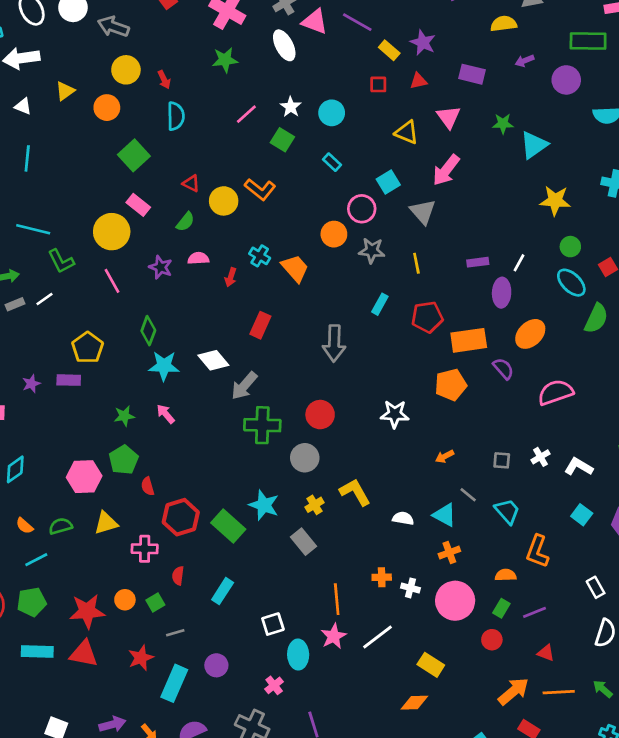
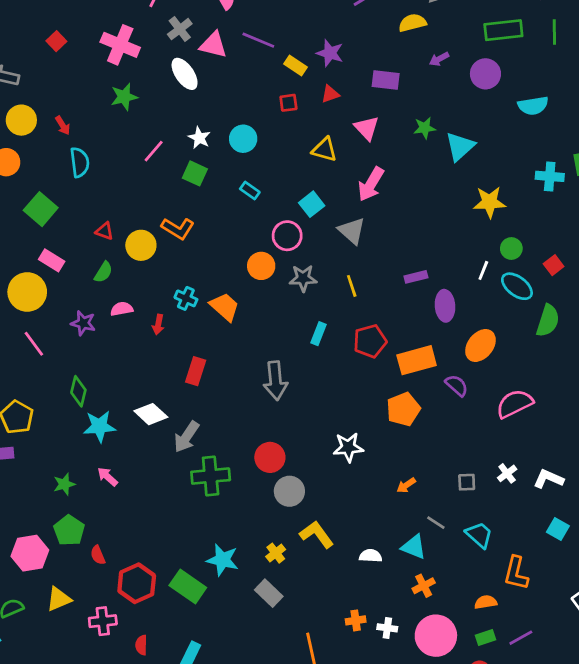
white line: (519, 263) -> (483, 270), moved
gray circle: (305, 458) -> (289, 491), moved
green rectangle: (501, 608) -> (485, 638), turned 48

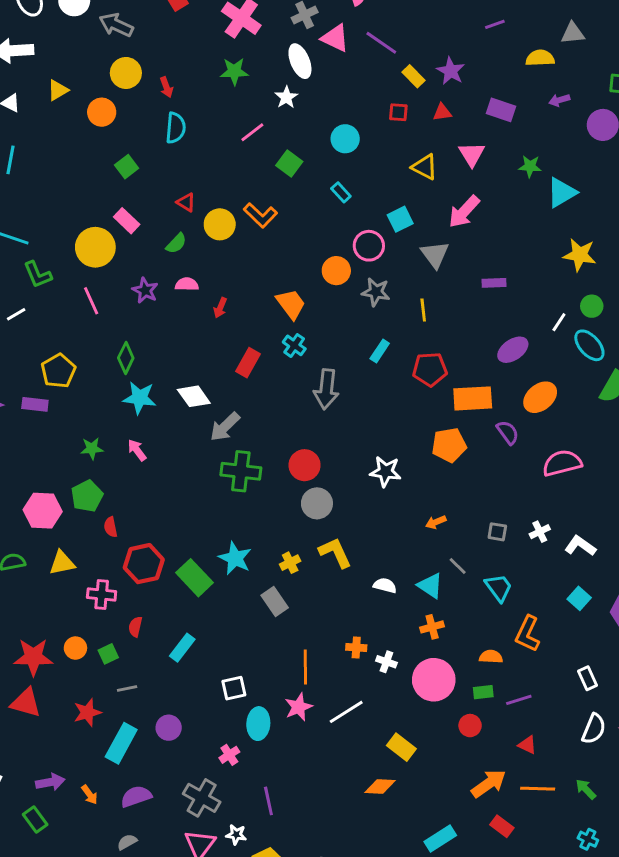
white star: (199, 138) -> (286, 97), moved
green square: (41, 209) -> (127, 167), size x0.7
purple rectangle: (416, 277) -> (494, 283), moved
cyan cross: (186, 298) -> (294, 345), moved
purple ellipse: (445, 306) -> (513, 350), turned 48

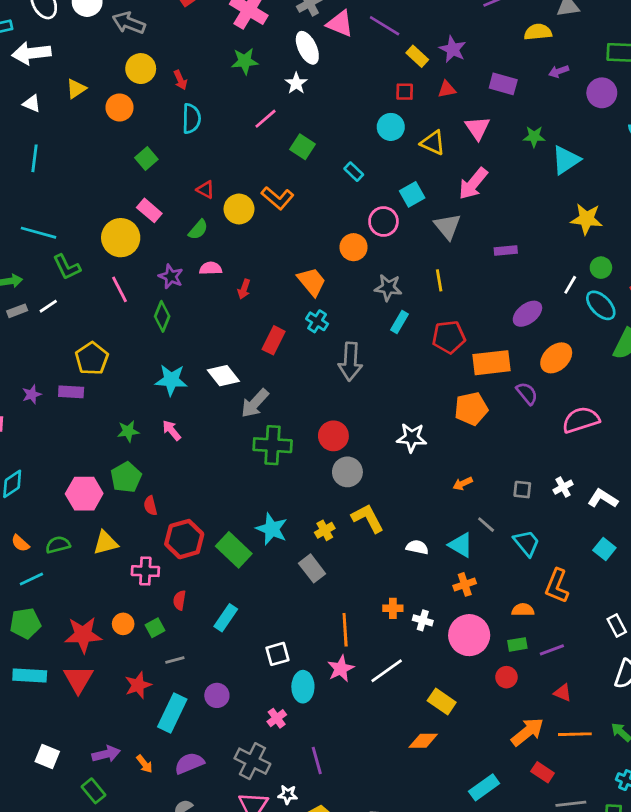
cyan circle: (345, 139) -> (391, 127), moved
gray star: (376, 292) -> (388, 288), moved
green diamond: (126, 358) -> (162, 316), moved
red triangle: (26, 703) -> (78, 679), turned 48

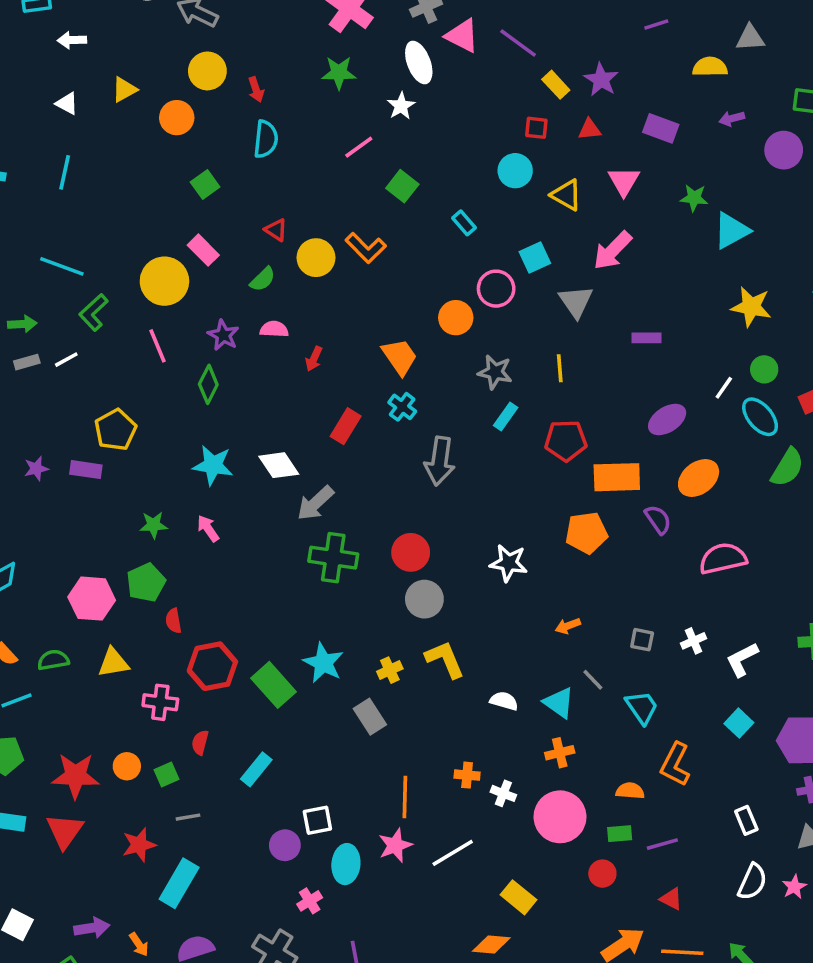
white arrow: (31, 53) -> (72, 40), size x0.6
green L-shape: (67, 267) -> (94, 312), turned 68
white L-shape: (603, 499) -> (742, 659), turned -64
purple circle: (217, 695) -> (285, 845), moved

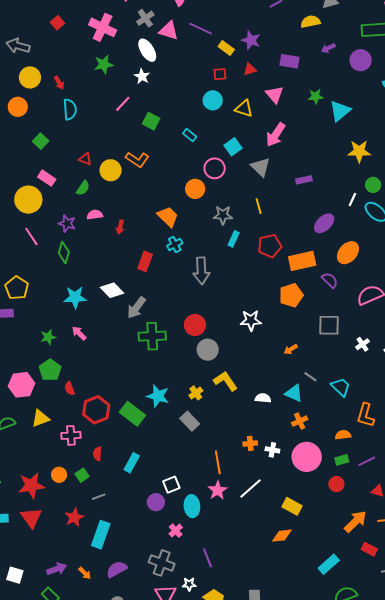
cyan cross: (402, 407) -> (175, 244), turned 35
gray square: (642, 640) -> (329, 325), moved, size x1.6

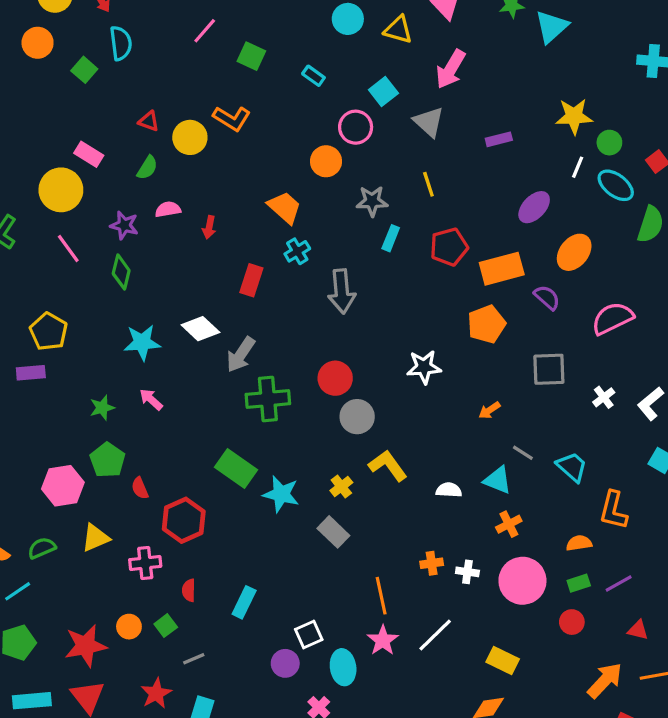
green square: (41, 141) -> (84, 70), moved
yellow star: (359, 151) -> (574, 116), moved
green rectangle: (132, 414) -> (236, 468), moved

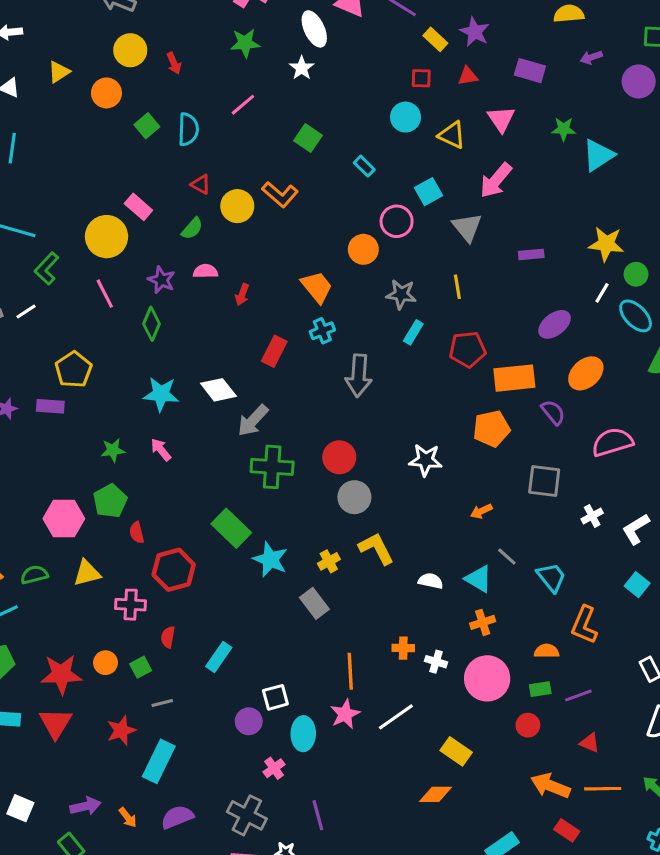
pink line: (205, 31) -> (243, 105), moved
cyan semicircle: (121, 43) -> (188, 129), moved
orange arrow: (605, 680) -> (550, 786), turned -120

